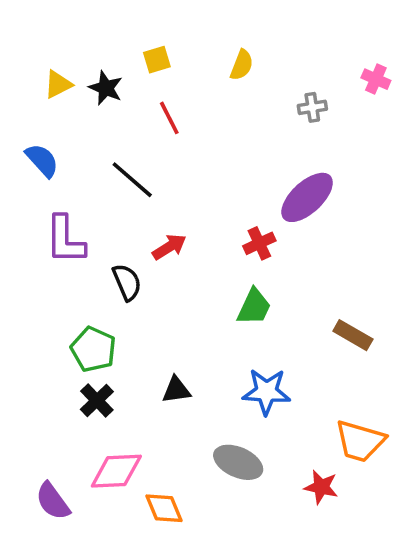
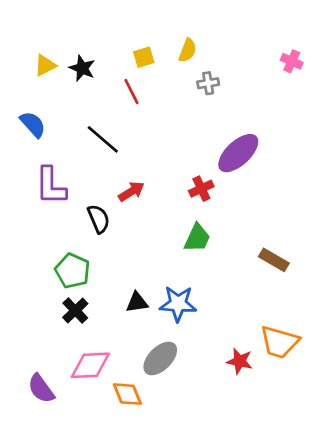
yellow square: (157, 60) -> (144, 57), moved
gray cross: (312, 107) -> (208, 83), moved
blue star: (266, 392) -> (178, 304), moved
gray ellipse: (238, 462) -> (160, 358), moved, turned -69
red star: (321, 487) -> (240, 361), moved

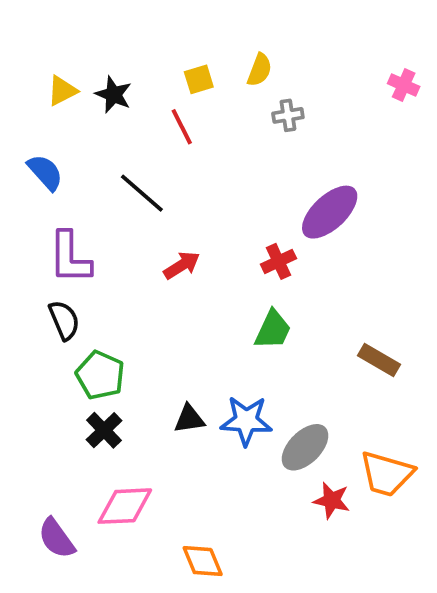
black semicircle: (99, 219) -> (64, 320), moved
gray ellipse: (160, 358) -> (305, 447), moved
orange diamond: (127, 394) -> (203, 561), moved

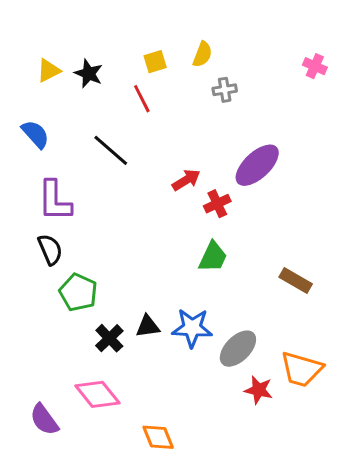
red arrow: (182, 265) -> (186, 180), moved
black cross: (104, 430) -> (109, 338), moved
pink diamond: (125, 506) -> (97, 394), turned 54

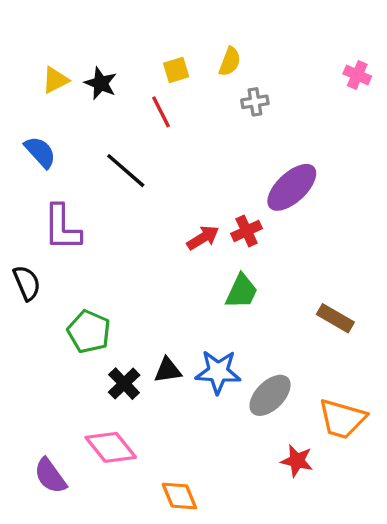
red arrow: (186, 180) -> (203, 238), moved
black semicircle: (50, 249) -> (27, 283), moved
red star: (259, 390) -> (297, 461), moved

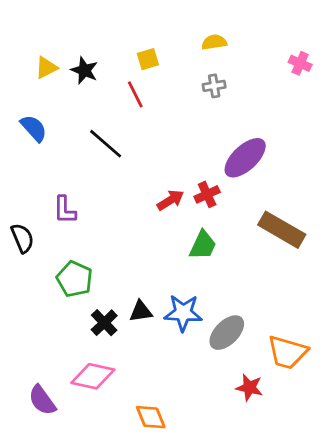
yellow semicircle: (230, 62) -> (214, 42), moved, turned -120
purple L-shape: (62, 228) -> (65, 210), moved, size x0.7
brown rectangle: (335, 318) -> (282, 230), moved, size x1.5
pink diamond: (111, 447) -> (93, 376), turned -39

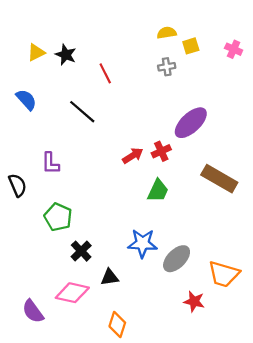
yellow square: (148, 59) -> (191, 46), moved
black triangle: (141, 311) -> (110, 277), moved
orange diamond: (151, 417) -> (117, 325), turned 40

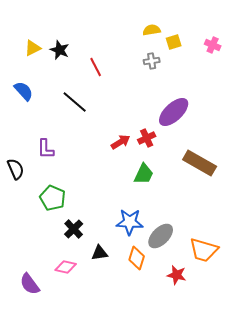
pink diamond: (72, 293) -> (66, 267), size x0.7
orange diamond: (117, 325) -> (137, 258), moved

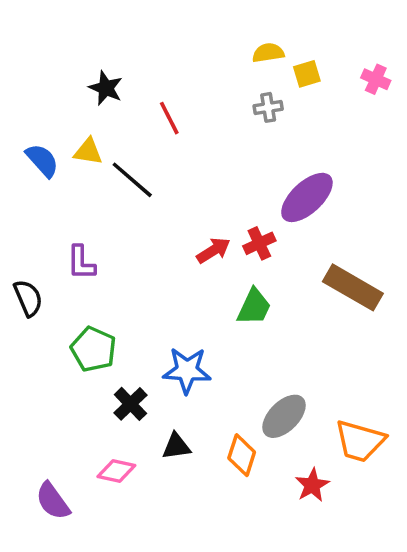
yellow triangle: (33, 48) -> (88, 152), moved, turned 36
blue star: (130, 222) -> (187, 370), moved
red star: (177, 275) -> (312, 485), turned 30

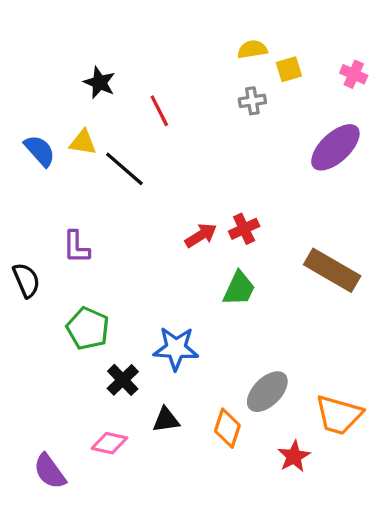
purple ellipse: (307, 197) -> (335, 147), moved

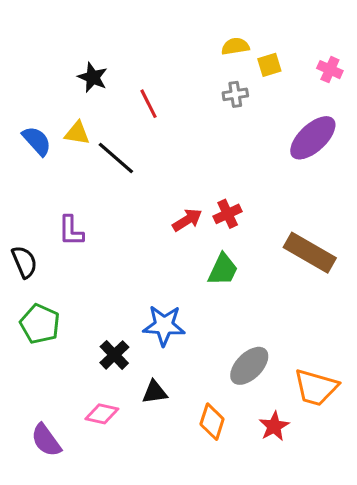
green pentagon: (88, 328) -> (40, 324), moved
orange diamond: (227, 428) -> (212, 422), moved

